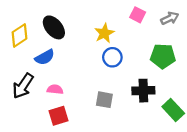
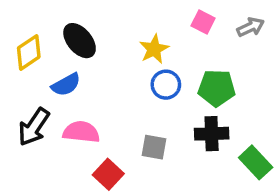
green pentagon: (163, 56) -> (217, 88), moved
pink semicircle: (55, 89) -> (81, 132), size x1.5
red square: (58, 116) -> (108, 174), moved, turned -30

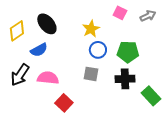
gray square: (154, 147) -> (91, 74), moved

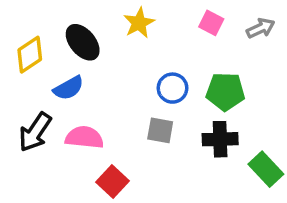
yellow star: (91, 29) -> (139, 23), moved

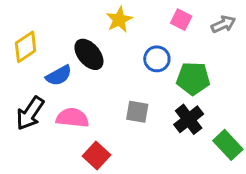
black ellipse: (83, 42) -> (89, 54), moved
blue circle: (173, 88) -> (157, 59), moved
black cross: (220, 139) -> (189, 119), turned -36

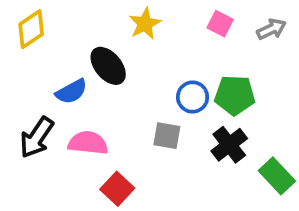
yellow diamond: (26, 47) -> (31, 29), moved
blue circle: (157, 59) -> (193, 97), moved

